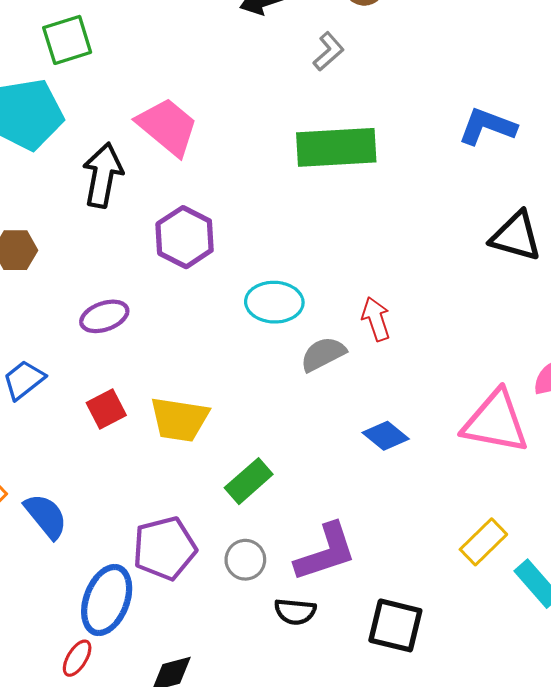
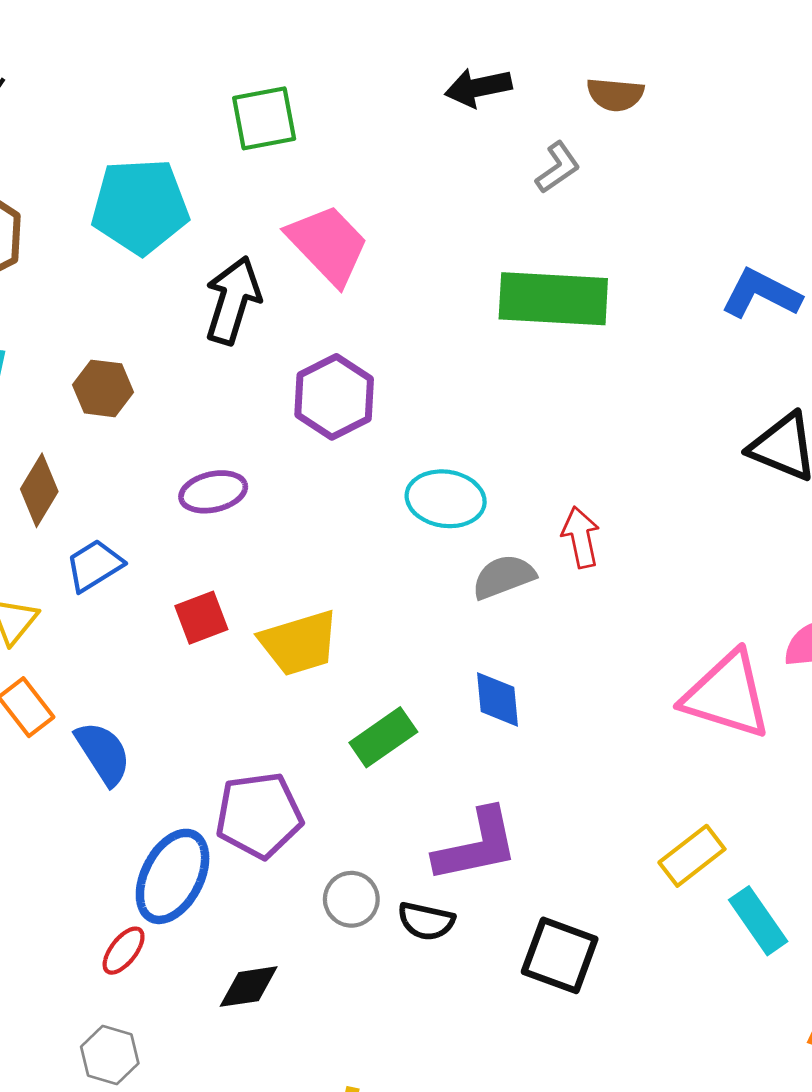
green square: (67, 40) -> (264, 118), moved
yellow trapezoid: (180, 419) -> (299, 643), turned -32
blue diamond: (386, 436) -> (498, 699), moved, turned 39
gray circle: (245, 560) -> (351, 899), moved

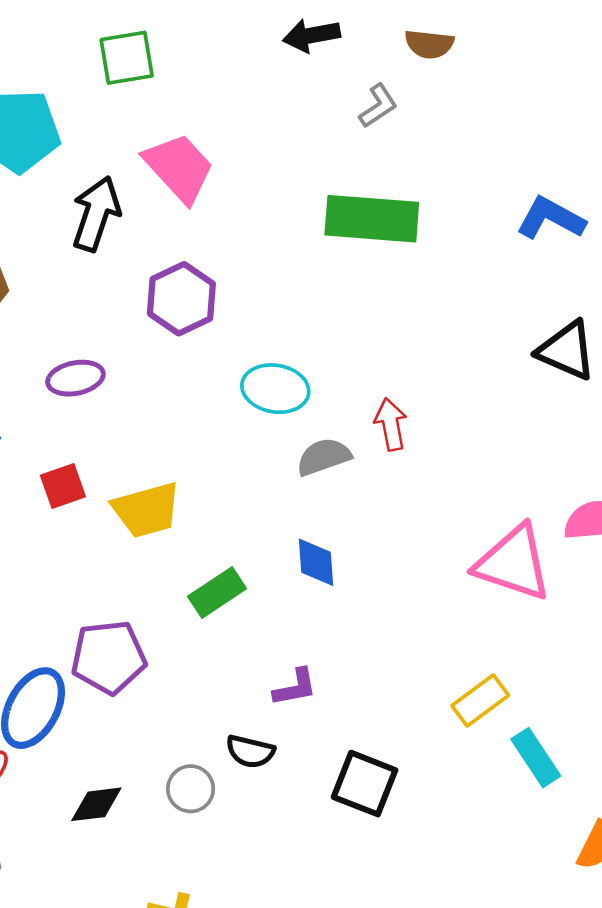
purple L-shape: (476, 845) -> (295, 687), size x0.6
gray circle: (351, 899) -> (191, 789), moved

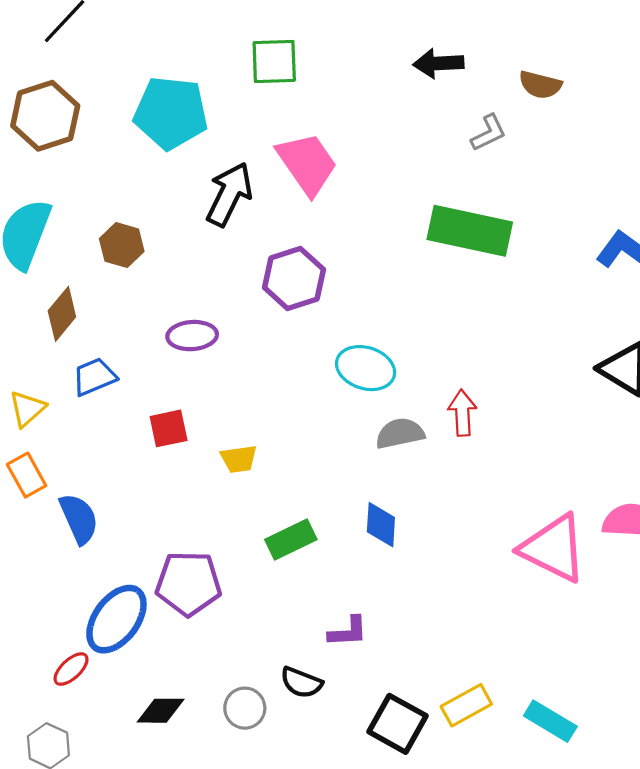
yellow trapezoid: (146, 510) -> (239, 459), size x0.6
yellow rectangle: (480, 700) -> (466, 705), moved
cyan rectangle: (536, 758) -> (550, 721), turned -33

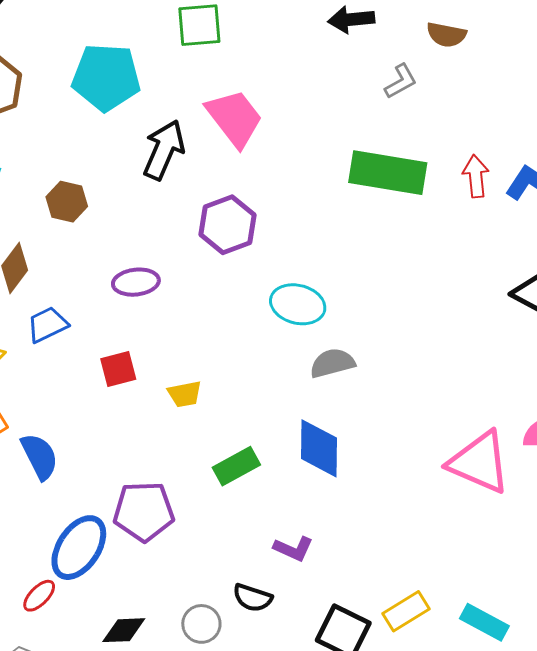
red arrow: (462, 413) -> (476, 176), moved
blue diamond: (381, 525) -> (319, 448), size x1.4
purple L-shape: (348, 632) -> (293, 549), turned 30

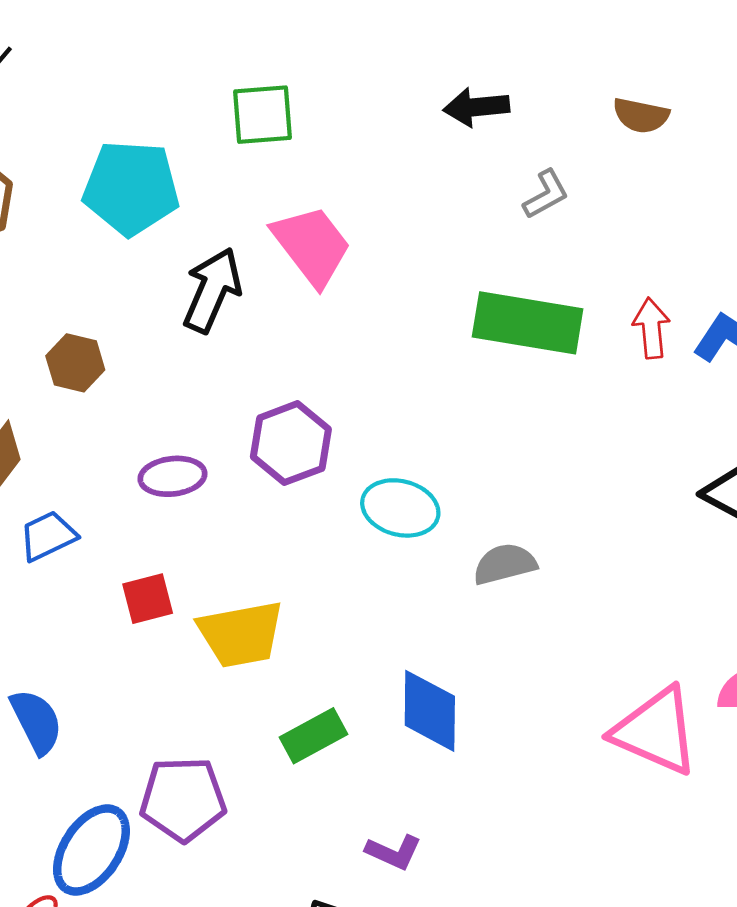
brown semicircle: (446, 35) -> (641, 115), moved
purple hexagon: (227, 225) -> (291, 443), moved
gray semicircle: (332, 363) -> (505, 564), moved
yellow trapezoid: (185, 394) -> (241, 634), size x1.8

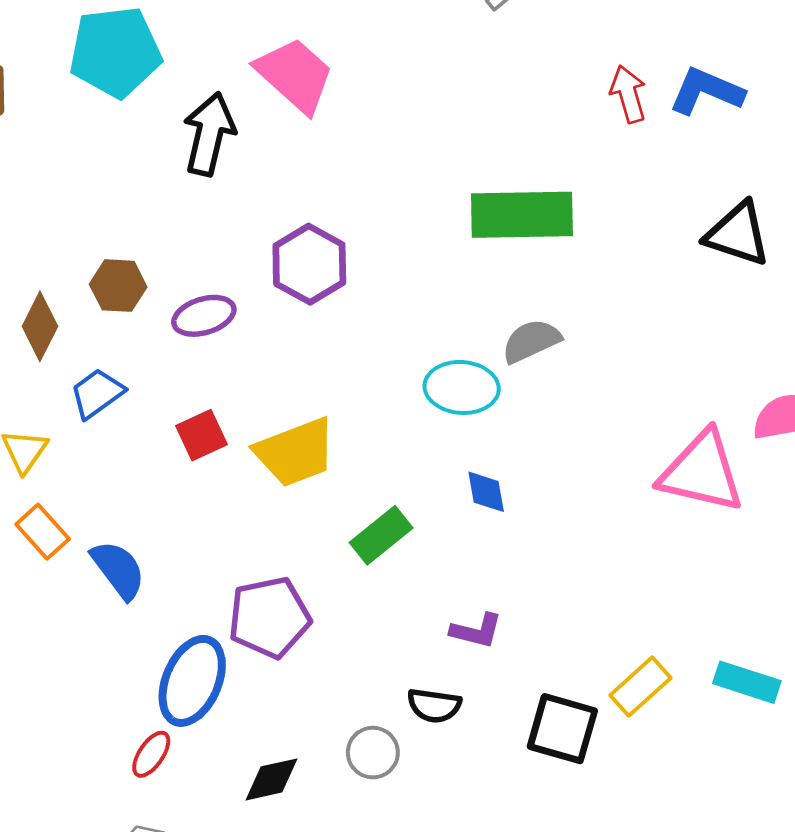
green rectangle: (528, 323) -> (522, 215), moved
brown hexagon: (75, 363) -> (118, 286), moved
cyan ellipse: (400, 508) -> (462, 387), moved
blue diamond: (430, 711) -> (486, 492), size x0.6

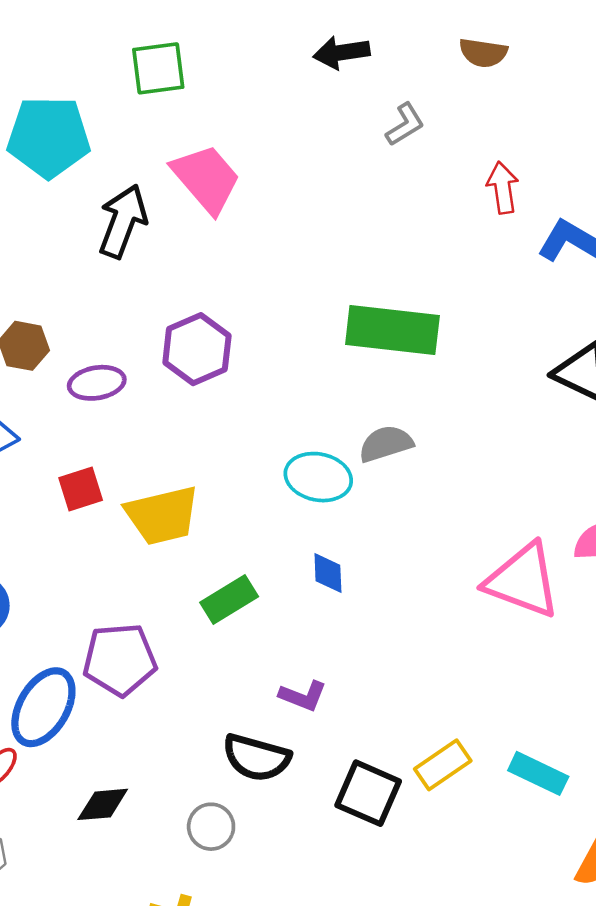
red arrow: (628, 94) -> (503, 188), moved
black semicircle: (434, 706) -> (256, 758), size x1.4
gray circle: (373, 753) -> (211, 827), moved

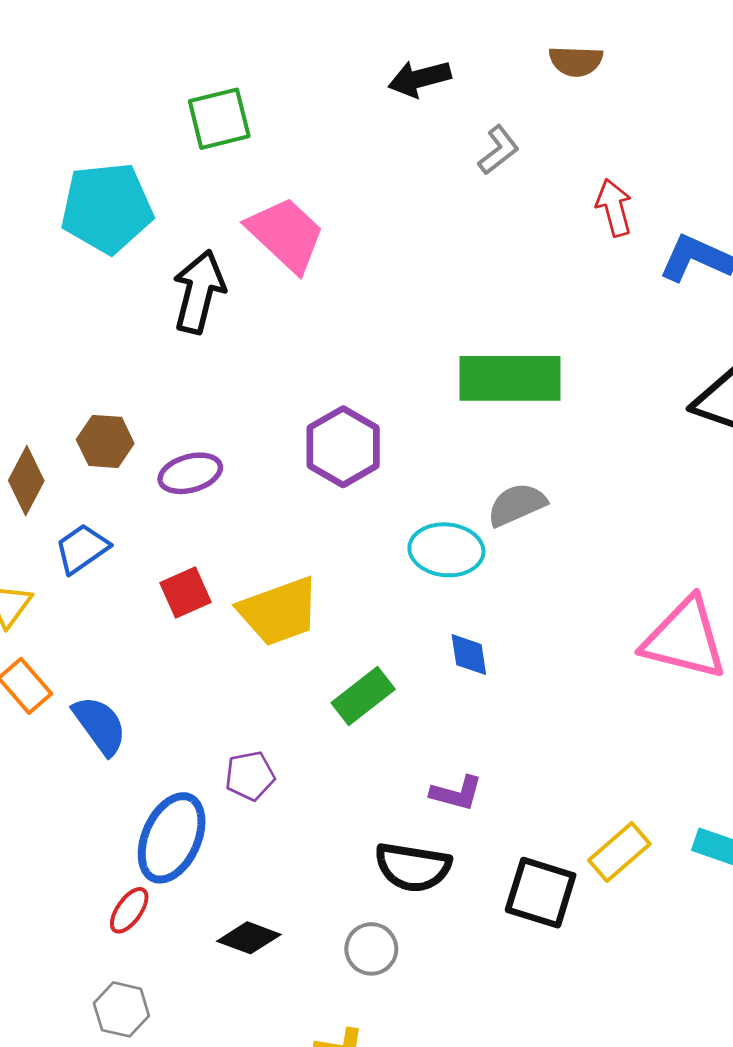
purple hexagon: (197, 349) -> (343, 447), moved
purple pentagon: (120, 660) -> (250, 776), size x0.6
black diamond: (103, 804) -> (249, 938), turned 32

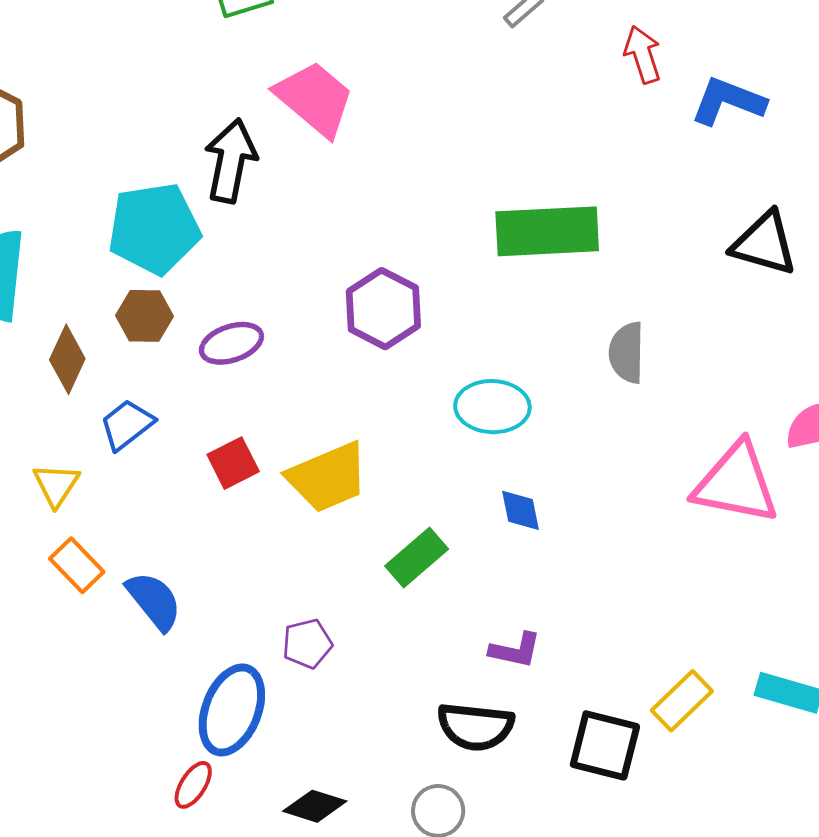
cyan pentagon: (107, 208) -> (154, 229), moved
gray semicircle: (517, 505) -> (627, 353), moved, turned -62

